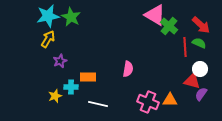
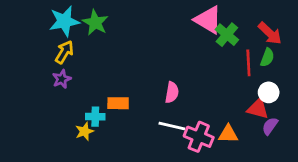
green semicircle: (199, 43) -> (267, 57), turned 88
purple star: (60, 61) -> (62, 79), moved
yellow star: (55, 96) -> (85, 131), moved
white line: (98, 104) -> (172, 126), moved

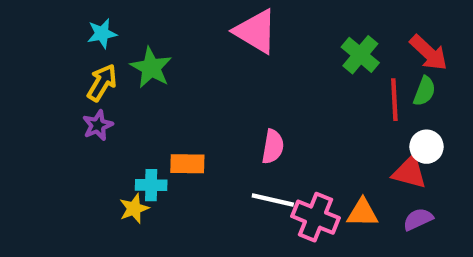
pink triangle: (208, 20) -> (256, 31), moved
cyan star: (64, 21) -> (102, 34), size x0.6
green star: (95, 23) -> (151, 68), moved
purple semicircle: (270, 126) -> (418, 219), moved, turned 30

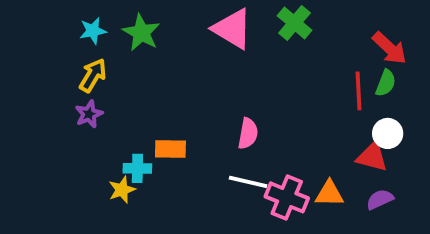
green cross: (360, 55) -> (295, 23), moved
green star: (151, 68) -> (141, 33), moved

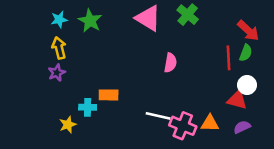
yellow arrow: (93, 75) -> (59, 48), turned -45
pink semicircle: (248, 133) -> (170, 63), moved
yellow star: (122, 190) -> (68, 125), moved

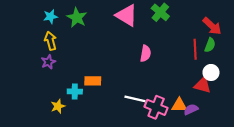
purple semicircle: (242, 127) -> (191, 109), moved

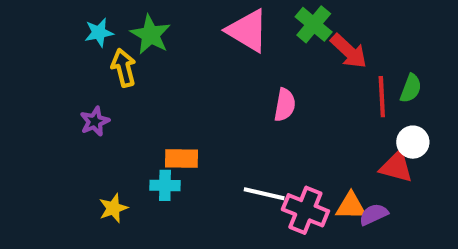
red arrow: (212, 26) -> (349, 51), moved
yellow arrow: (50, 41) -> (124, 68), moved
cyan cross: (75, 91) -> (165, 185), moved

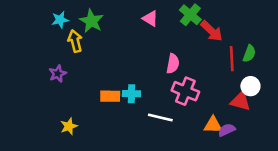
pink triangle: (248, 31) -> (150, 19), size x0.6
cyan cross: (165, 185) -> (131, 94), moved
pink cross: (305, 210) -> (185, 91), moved

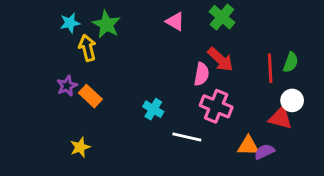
red arrow: (212, 31) -> (220, 59), moved
cyan cross: (131, 94) -> (153, 109), turned 30
orange rectangle: (110, 96) -> (90, 96), moved, turned 42

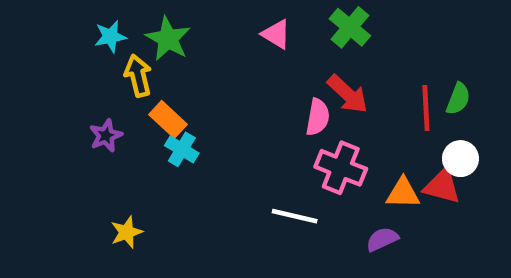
orange rectangle: (90, 96) -> (168, 119), moved
cyan cross: (153, 109) -> (182, 149), moved
orange triangle: (248, 146) -> (403, 193), moved
purple semicircle: (264, 152) -> (382, 239), moved

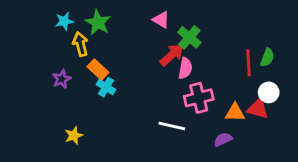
green cross: (350, 27) -> (189, 37), moved
red arrow: (348, 94) -> (172, 55), moved, turned -85
pink cross: (341, 168) -> (199, 98), turned -36

